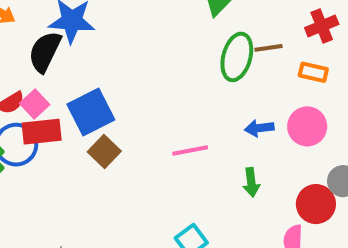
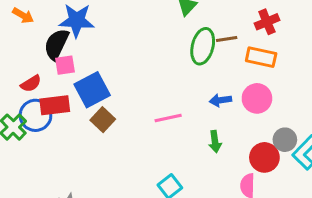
orange rectangle: (313, 72) -> (261, 57), size x1.4
pink square: (35, 104) -> (65, 65), moved, turned 35

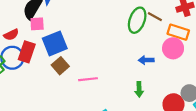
brown line: (227, 39) -> (155, 17), turned 32
pink circle: (257, 98) -> (173, 48), moved
red rectangle: (55, 105) -> (27, 52), turned -70
pink line: (168, 118) -> (88, 79), moved

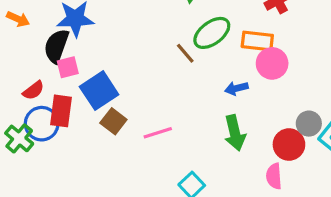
brown line: (155, 17) -> (185, 53), moved, turned 32
green ellipse: (137, 20) -> (212, 33), turned 45
orange rectangle: (178, 32) -> (257, 41), moved
green arrow: (139, 89) -> (235, 133), size x1.5

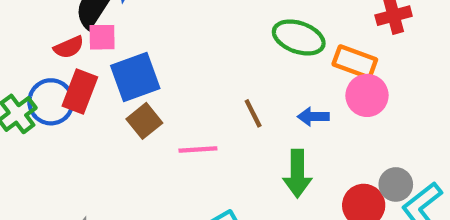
green ellipse: (212, 33) -> (299, 37), turned 42
brown line: (185, 53) -> (253, 113), moved
red semicircle: (33, 90) -> (69, 47), moved

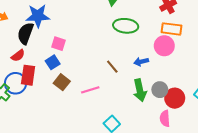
pink square: (102, 37) -> (59, 44), moved, turned 32
orange rectangle: (355, 62) -> (171, 29), moved
blue square: (135, 77) -> (53, 62), size x0.6
gray circle: (396, 184) -> (160, 90), moved

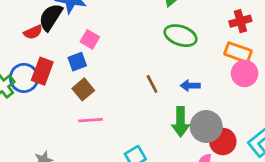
pink circle: (164, 46) -> (245, 73), moved
red semicircle: (18, 56) -> (33, 32), moved
pink line: (90, 90) -> (90, 120), moved
gray circle: (160, 90) -> (206, 126), size x1.5

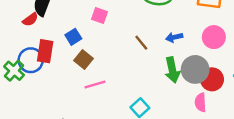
pink square: (90, 39) -> (99, 16), moved
pink circle: (245, 73) -> (214, 37), moved

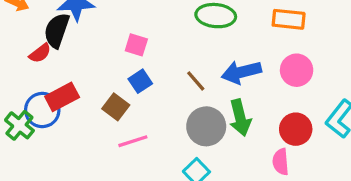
blue square: (73, 37) -> (140, 81), moved
blue arrow: (174, 37) -> (241, 72), size x1.6
red rectangle: (45, 51) -> (62, 97), turned 55
gray circle: (195, 69) -> (206, 126), moved

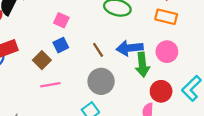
green arrow: (240, 118) -> (142, 65), moved

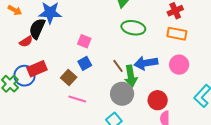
green arrow: (142, 65) -> (131, 76), moved
pink line: (50, 85) -> (77, 99), turned 30
red circle: (161, 91) -> (158, 100), moved

